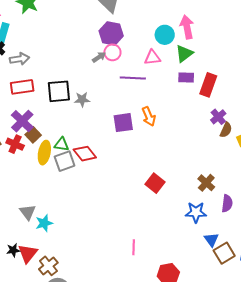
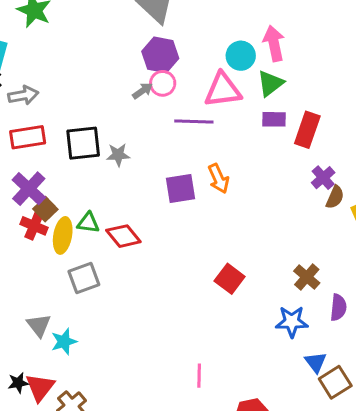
pink triangle: (152, 57) -> (223, 90), size x1.5
red cross: (15, 144) -> (34, 226), moved
gray square: (65, 161) -> (84, 278), moved

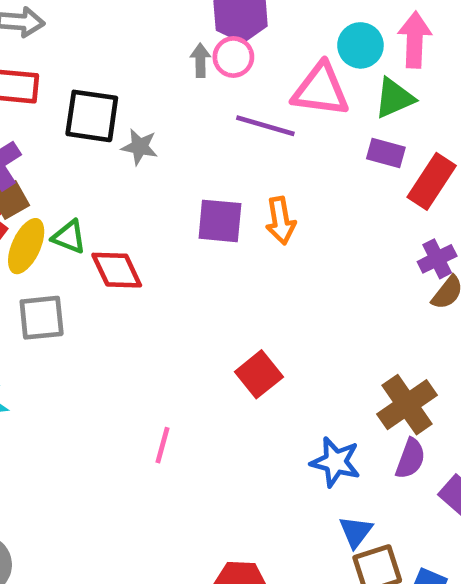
gray arrow: (142, 91) -> (200, 60), turned -70
brown cross: (307, 277) -> (407, 405), moved, size x1.4
pink line: (199, 376) -> (163, 445), moved

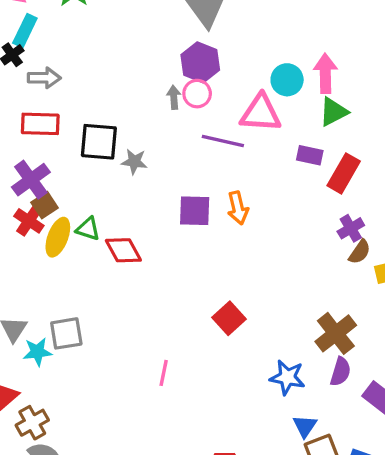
green triangle: (394, 98) -> (333, 112), moved
gray square: (42, 318) -> (66, 333), moved

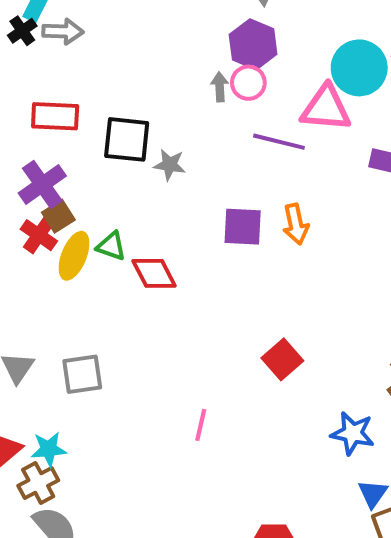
gray arrow: (44, 78) -> (63, 31), moved
cyan circle: (287, 80) -> (359, 68), size x1.4
cyan star: (37, 352) -> (49, 449), moved

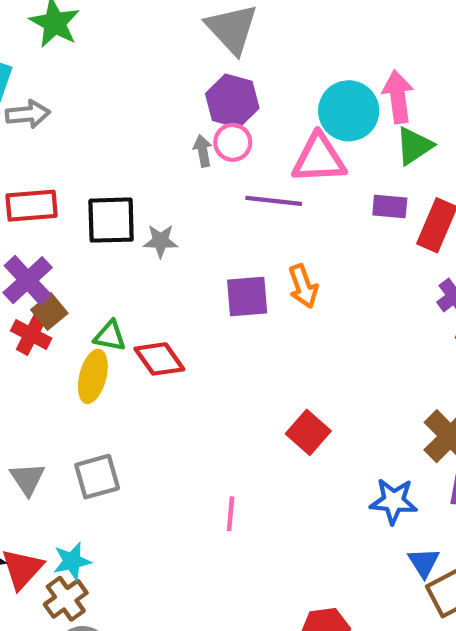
yellow ellipse: (74, 256) -> (93, 376), moved

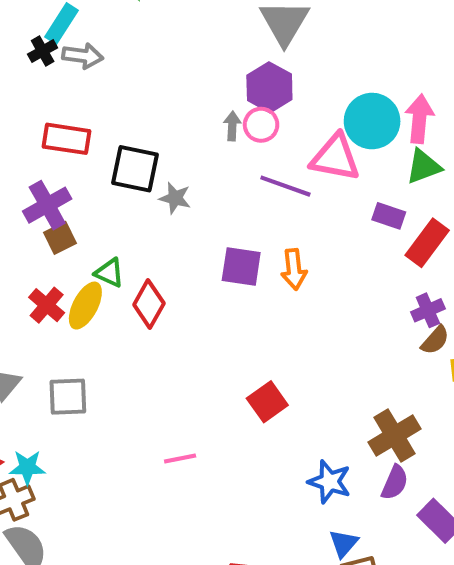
red cross: (31, 334) -> (47, 305), moved
red diamond: (159, 359) -> (149, 304), turned 51
pink line: (231, 514) -> (180, 458), turned 60

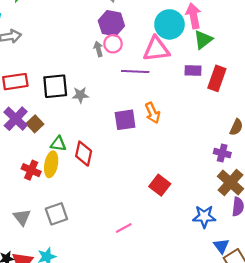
brown square: (60, 238) -> (35, 124), moved
purple cross: (428, 310) -> (222, 153), moved, turned -35

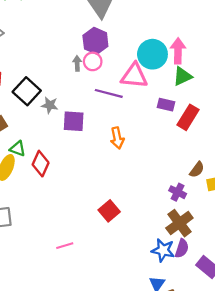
black square: (55, 86) -> (27, 91), turned 36
purple square: (125, 120) -> (74, 121), moved
blue star: (204, 217) -> (163, 250), moved

